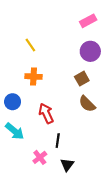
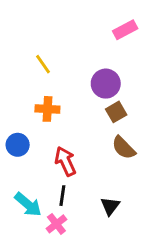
purple circle: (90, 51) -> (106, 84), moved
cyan arrow: (15, 131) -> (28, 205), moved
black line: (58, 141) -> (62, 196), moved
black triangle: (67, 165) -> (110, 206), moved

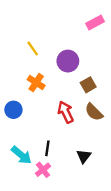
purple circle: (106, 84) -> (68, 61), moved
orange cross: (47, 109) -> (36, 83), turned 30
red arrow: (65, 161) -> (66, 112), moved

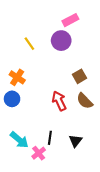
pink rectangle: (95, 23) -> (70, 20), moved
purple circle: (68, 61) -> (61, 41), moved
orange cross: (36, 83) -> (17, 77), moved
black line: (47, 148) -> (50, 138), moved

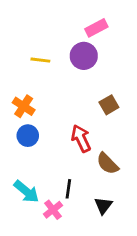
yellow line: (29, 44) -> (40, 60), turned -48
blue circle: (12, 99) -> (28, 136), moved
brown semicircle: (85, 101) -> (108, 164), moved
black triangle: (75, 141) -> (103, 206), moved

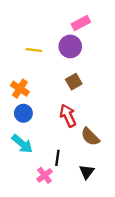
brown square: (109, 105) -> (74, 82), moved
cyan arrow: (26, 192) -> (22, 144), moved

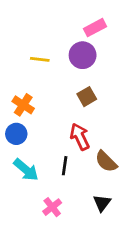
blue circle: (23, 113) -> (16, 134), moved
black line: (57, 158) -> (65, 166), moved

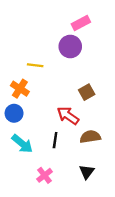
yellow line: (40, 59) -> (35, 65), moved
brown square: (87, 97) -> (87, 92), moved
red arrow: (80, 137) -> (68, 116), turned -30
brown semicircle: (106, 161) -> (90, 137), turned 126

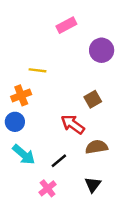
pink rectangle: (81, 23) -> (66, 25), moved
purple circle: (70, 46) -> (102, 50), moved
orange cross: (20, 89) -> (21, 95), turned 36
black line: (55, 140) -> (59, 161), moved, turned 42

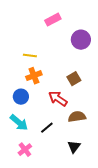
orange cross: (21, 95) -> (34, 76), moved
blue circle: (15, 122) -> (21, 97), moved
pink cross: (48, 188) -> (25, 150), moved

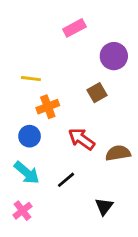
yellow line: (30, 56) -> (31, 79), moved
brown square: (74, 79) -> (97, 93), moved
brown semicircle: (77, 117) -> (118, 153), moved
pink cross: (25, 150) -> (22, 211), moved

